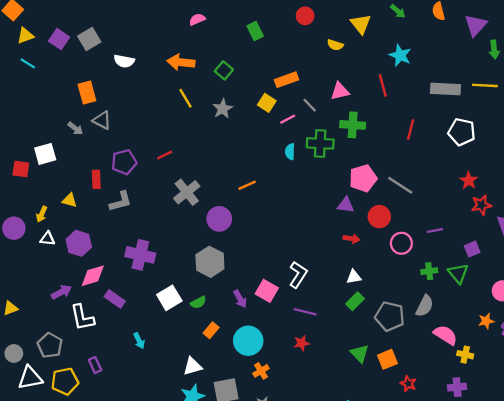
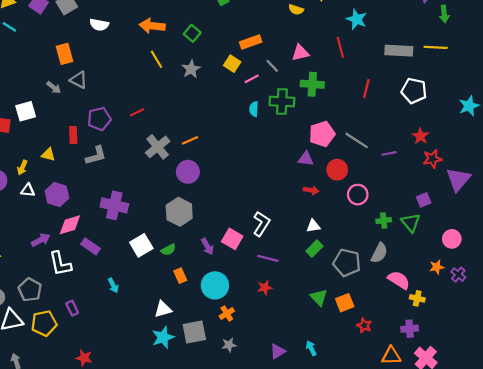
orange line: (247, 185) -> (190, 140), moved
purple line: (435, 231) -> (389, 153), moved
orange rectangle: (211, 330) -> (180, 276), turned -64

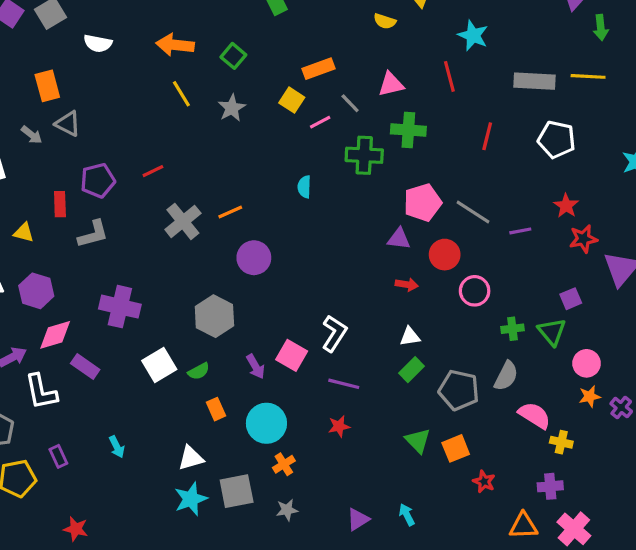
cyan semicircle: (254, 109) -> (304, 187), moved
purple circle: (188, 172) -> (254, 258), moved
pink circle: (452, 239) -> (587, 363), moved
cyan arrow: (113, 285) -> (117, 447), moved

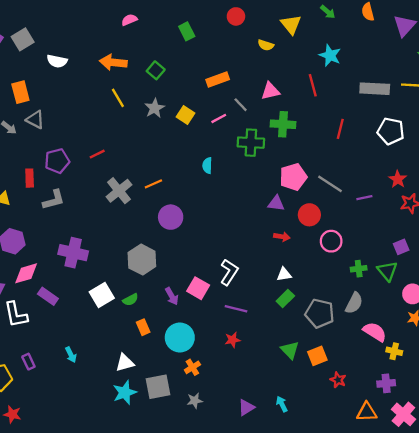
yellow square: (292, 100) -> (186, 115), moved
red star: (76, 529) -> (12, 414), moved

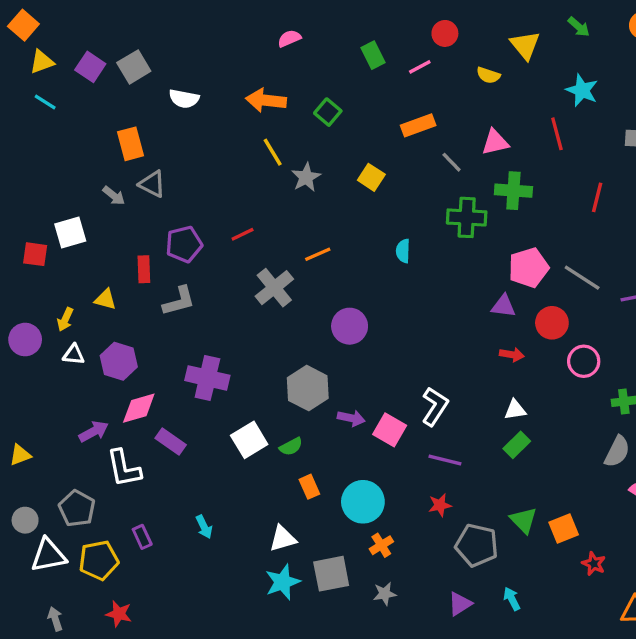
gray star: (155, 108) -> (306, 177), moved
pink line: (219, 118) -> (420, 67), moved
orange line: (153, 184) -> (318, 254), moved
purple arrow: (172, 296) -> (351, 418), moved, turned -48
gray pentagon: (320, 313) -> (477, 545), moved

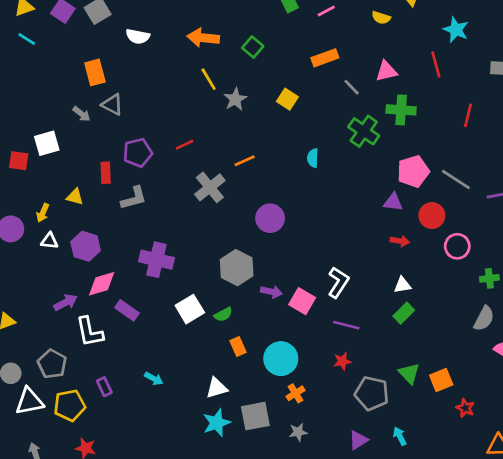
green cross: (467, 217) -> (364, 131), turned 32
cyan arrow: (204, 527) -> (154, 379), turned -36

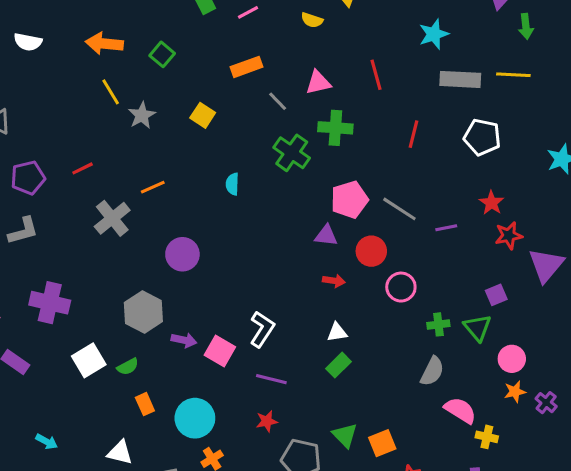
cyan star: (456, 30) -> (434, 34), moved, turned 30
white triangle: (217, 388) -> (120, 452), turned 30

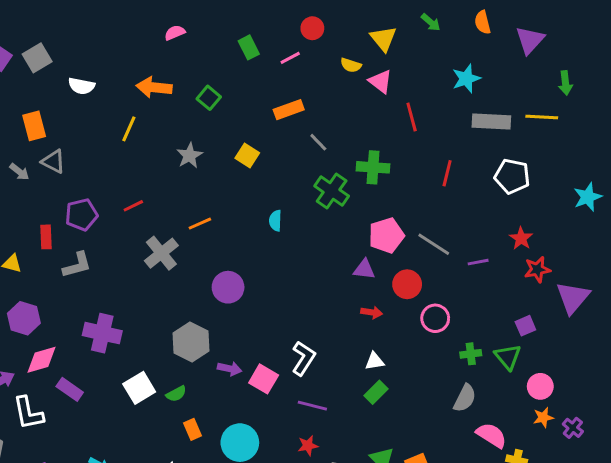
green arrow: (526, 26) -> (565, 83), moved
pink triangle: (318, 83) -> (380, 82), moved, turned 50
yellow line: (111, 92) -> (129, 129), moved, turned 55

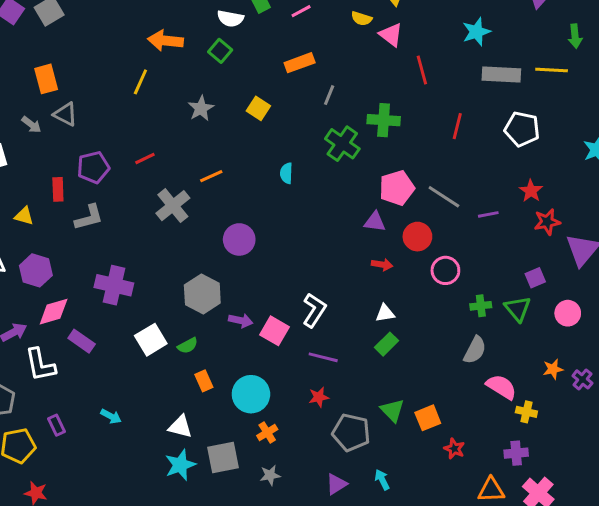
white semicircle: (82, 86) -> (230, 18), moved
gray line: (318, 142) -> (329, 95), turned 66
pink circle: (540, 386) -> (568, 313), moved

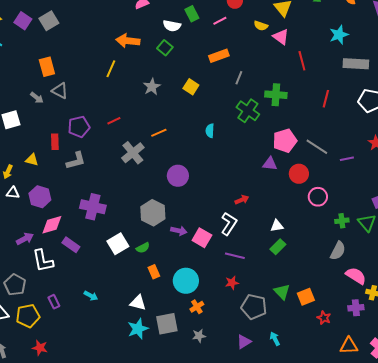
red arrow: (382, 265) -> (242, 200), moved, turned -32
purple cross: (516, 453) -> (356, 308), moved

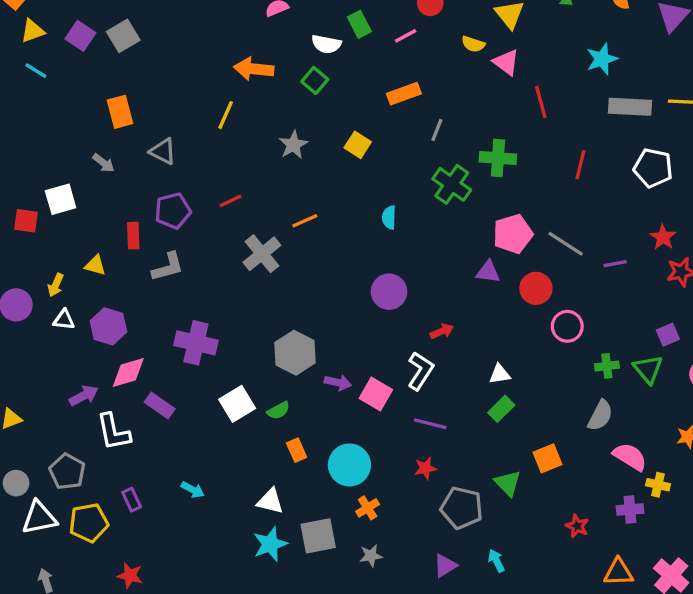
gray triangle: (60, 91) -> (163, 151), moved
purple circle: (178, 176) -> (389, 292), moved
orange square: (306, 297) -> (547, 458), moved
red star: (40, 348) -> (130, 576), moved

